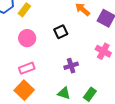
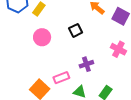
pink rectangle: (27, 68) -> (61, 78), moved

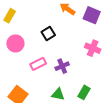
pink rectangle: (61, 78) -> (38, 64), moved

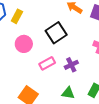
black square: (48, 34) -> (56, 33), size x1.5

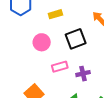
yellow rectangle: (17, 16) -> (55, 14), moved, turned 32

